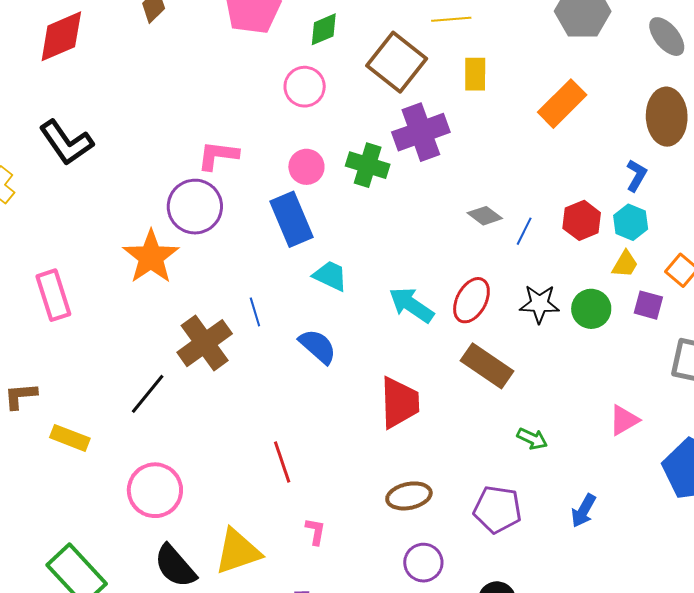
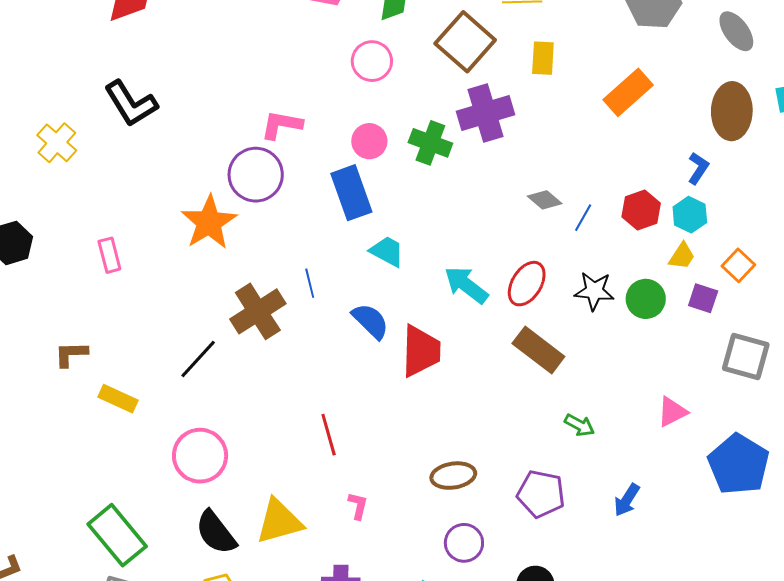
pink rectangle: (53, 295) -> (109, 255), size x0.7
red trapezoid: (400, 403) -> (421, 351), moved

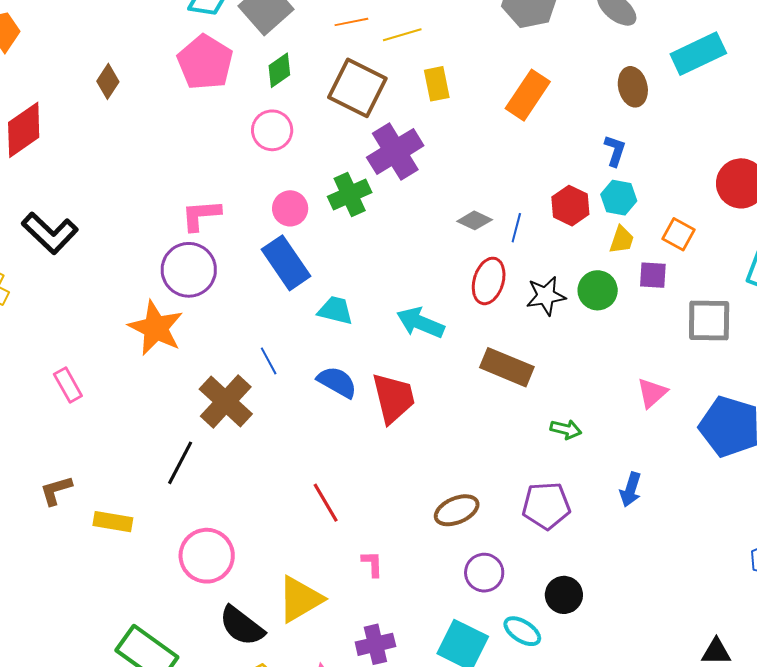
brown ellipse: (732, 111) -> (633, 87), size x0.7
green cross: (430, 143) -> (350, 195), turned -30
red ellipse: (527, 284) -> (489, 281), moved

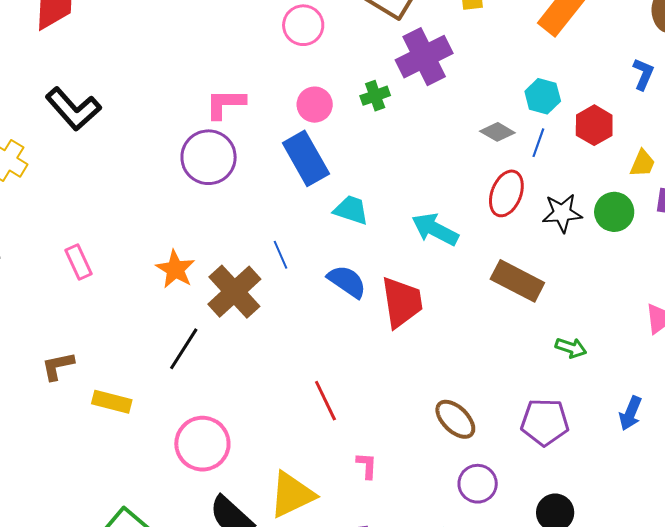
green cross: (350, 195) -> (375, 96), size x0.7
cyan hexagon: (619, 198) -> (543, 96), moved
orange star: (156, 328) -> (175, 269), moved, size x0.7
brown ellipse: (457, 510) -> (455, 419), turned 63

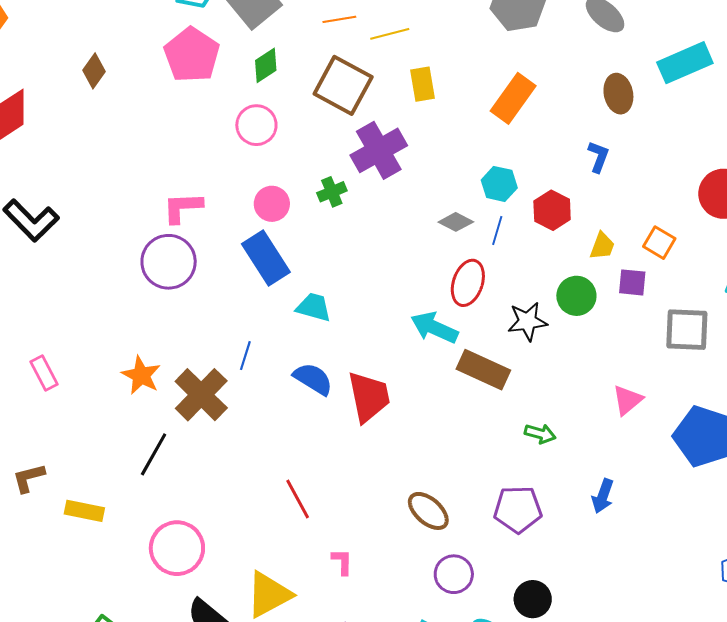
black star: (562, 213) -> (527, 321), moved
cyan arrow: (435, 229) -> (434, 328), moved
blue line: (281, 255) -> (245, 356), turned 44

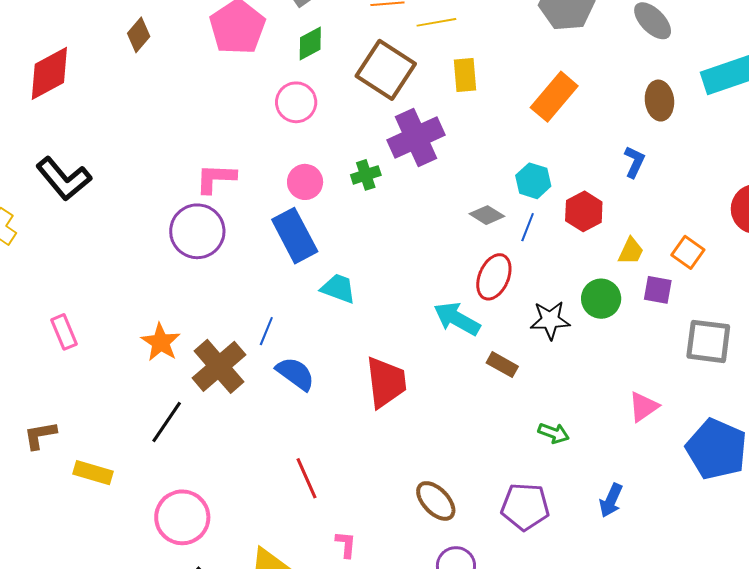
brown rectangle: (483, 370) -> (502, 365), size x0.6
blue semicircle: (313, 379) -> (295, 374), moved

